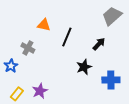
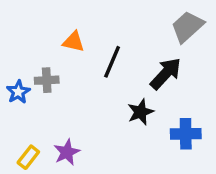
black arrow: (99, 44) -> (166, 74), size x1.5
gray cross: (28, 48) -> (47, 80), turned -32
blue star: (11, 66) -> (18, 92), moved

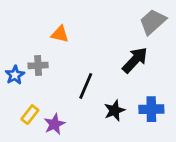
black line: (112, 62) -> (86, 86), moved
black star: (140, 112) -> (114, 110), moved
yellow rectangle: (28, 157) -> (30, 115), moved

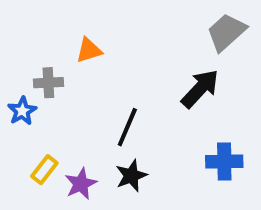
orange triangle: (60, 34) -> (89, 50), turned -30
gray cross: (38, 65) -> (48, 83), moved
black star: (114, 110) -> (131, 176), moved

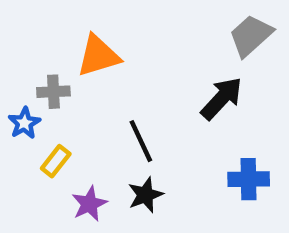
orange triangle: (89, 50) -> (98, 56), size x1.5
black line: (127, 127) -> (141, 141), turned -48
yellow rectangle: (44, 170) -> (56, 161), moved

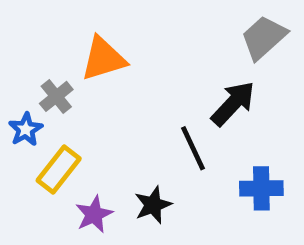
gray cross: (53, 92) -> (56, 96), turned -36
black line: (141, 141) -> (193, 148), moved
yellow rectangle: (56, 161) -> (59, 170), size x1.4

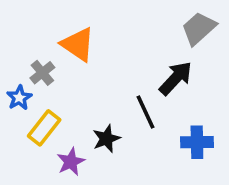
orange triangle: (103, 59) -> (78, 44), turned 51
black star: (153, 205) -> (106, 139), moved

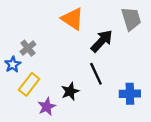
gray trapezoid: (199, 28) -> (131, 19), turned 115
orange triangle: (78, 44) -> (72, 19), moved
black arrow: (176, 78) -> (102, 41), moved

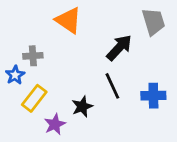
orange triangle: (72, 19) -> (68, 20), moved
gray cross: (28, 48) -> (33, 56), turned 35
blue cross: (130, 94) -> (153, 96), moved

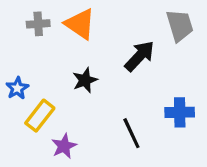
gray cross: (33, 56) -> (38, 24), moved
black line: (112, 86) -> (131, 133), moved
black star: (82, 107) -> (85, 80), moved

